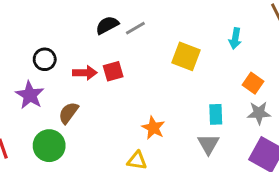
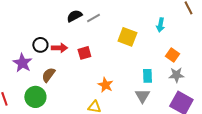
black circle: (45, 59) -> (40, 45), moved
red square: (113, 71) -> (84, 53), moved

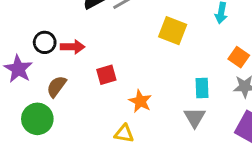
red square: (84, 53) -> (106, 75), moved

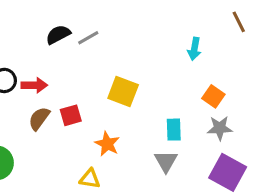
yellow square: (173, 31) -> (123, 92), moved
brown semicircle: (56, 87) -> (39, 119), moved

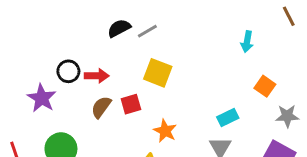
yellow square: (123, 92) -> (158, 73), moved
gray star: (220, 128) -> (287, 116), moved
cyan rectangle: (174, 130) -> (228, 117), turned 66

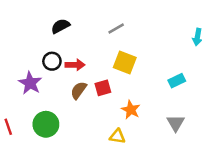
black semicircle: (119, 28) -> (60, 26), moved
cyan rectangle: (228, 117) -> (177, 81), moved

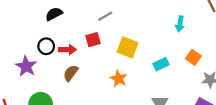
yellow square: (125, 62) -> (128, 47), moved
red square: (103, 88) -> (93, 40), moved
orange star: (131, 110) -> (119, 79), moved

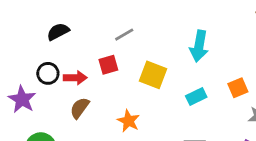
cyan arrow: (180, 24) -> (199, 46), moved, size x1.5
orange square: (193, 57) -> (238, 88), turned 32
orange star: (119, 79) -> (129, 121), moved

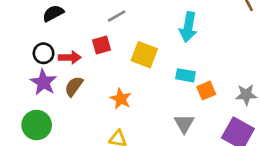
orange square: (238, 88) -> (206, 91), moved
cyan rectangle: (196, 96) -> (186, 75), turned 36
purple star: (22, 99) -> (44, 82), moved

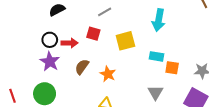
red square: (101, 45) -> (93, 34), turned 32
yellow square: (144, 55) -> (125, 41), turned -36
brown semicircle: (74, 86) -> (82, 67), moved
orange square: (206, 91) -> (172, 68), turned 32

